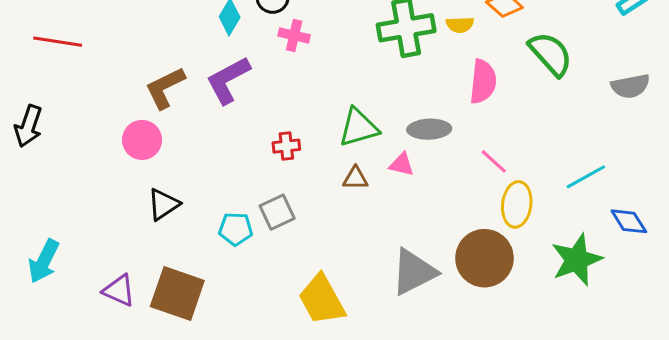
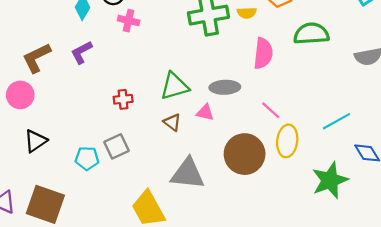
green semicircle: (551, 54) -> (311, 34), turned -52
purple L-shape: (228, 80) -> (81, 52), size x0.7
brown triangle: (355, 178) -> (172, 122), turned 36
brown circle: (484, 258) -> (245, 154), moved
gray triangle: (414, 272) -> (188, 174), moved, turned 33

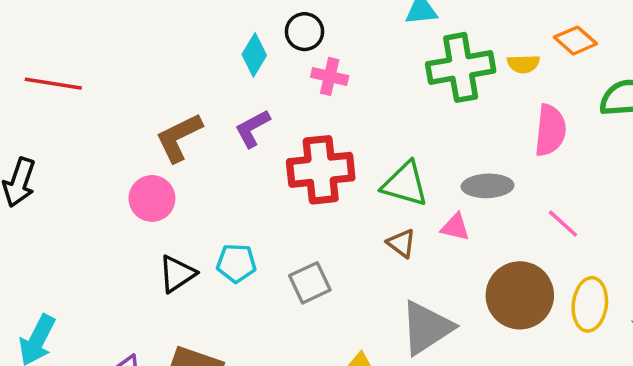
green triangle: (175, 86) -> (405, 184), turned 32
red cross: (123, 99) -> (321, 170), moved, size x2.0
yellow ellipse: (287, 141) -> (590, 304), moved
cyan pentagon: (87, 158) -> (236, 263), moved
gray triangle: (188, 174) -> (427, 328), turned -39

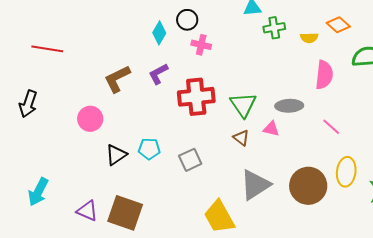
green cross: (461, 67) -> (274, 28), moved, size x0.6
green triangle: (405, 184) -> (243, 105), turned 40
pink circle: (152, 198) -> (90, 119), moved
brown circle: (520, 295) -> (308, 186), moved

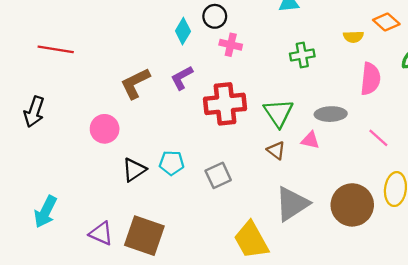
green cross: (274, 28) -> (302, 55), moved

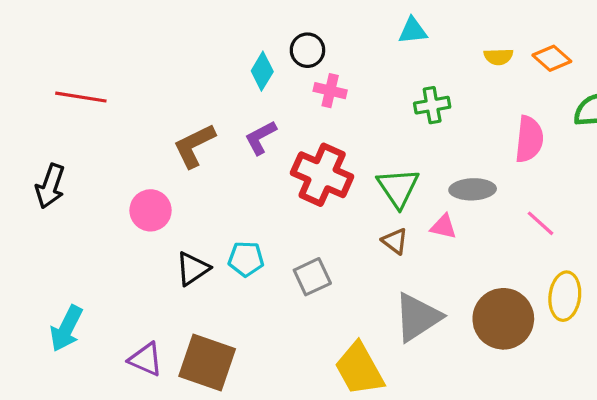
yellow semicircle: (353, 37) -> (498, 57), moved
red cross: (225, 104) -> (322, 175), turned 30

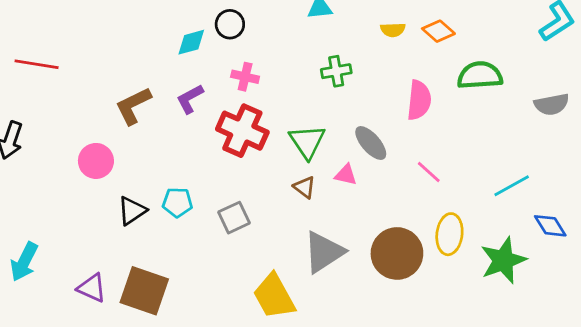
cyan diamond: (262, 71) -> (191, 42), turned 44
pink cross: (330, 91) -> (245, 77), moved
gray ellipse: (473, 189) -> (371, 143), turned 51

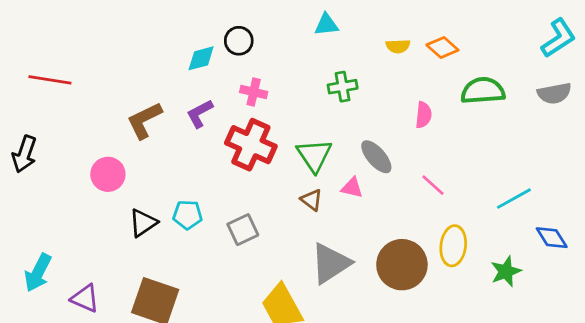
pink semicircle: (419, 100) -> (424, 115), size x0.7
gray semicircle: (552, 104) -> (554, 93), moved
green star: (503, 260) -> (506, 271), size x0.7
purple triangle: (92, 288) -> (85, 298), moved

